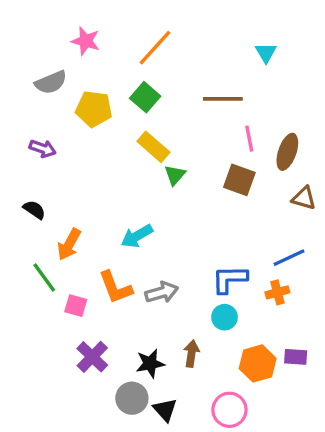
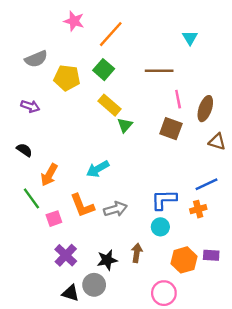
pink star: (86, 41) -> (74, 21), moved
pink square: (76, 306) -> (54, 219), turned -35
black triangle: (165, 410) -> (70, 293), moved, turned -30

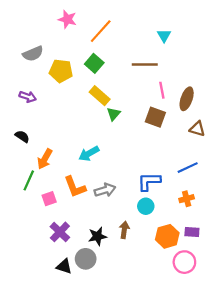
cyan triangle: (190, 38) -> (164, 35), moved
green line: (31, 198) -> (29, 180), turned 60
orange cross: (198, 209) -> (187, 199), moved
pink circle: (164, 293) -> (184, 262), moved

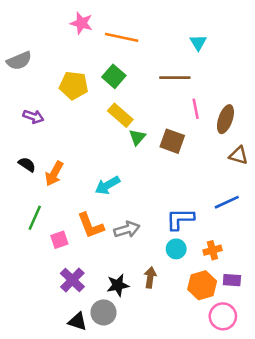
orange line: (101, 31) -> (122, 37), turned 60
gray semicircle: (33, 54) -> (19, 61), moved
brown square: (155, 117) -> (172, 141), moved
orange arrow: (45, 159) -> (54, 174), moved
orange cross: (187, 199) -> (212, 250), moved

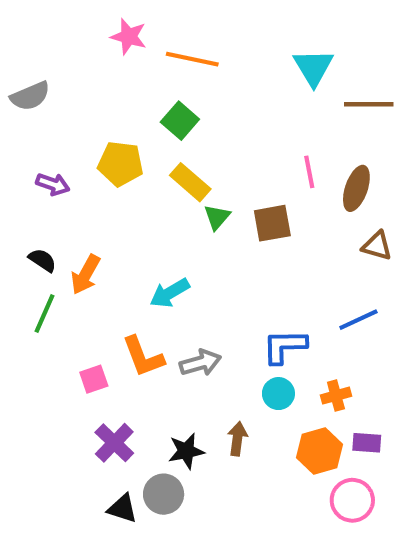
cyan triangle: (198, 43) -> (313, 67), size x1.5
brown line: (175, 78) -> (369, 104), moved
yellow pentagon: (74, 85) -> (120, 164), moved
brown square: (172, 141) -> (272, 223), turned -30
green line: (35, 218) -> (45, 314), moved

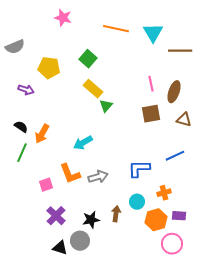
orange line: (192, 59) -> (116, 29), moved
yellow pentagon: (120, 164) -> (49, 68), moved
brown square: (272, 223) -> (151, 114), moved
cyan circle: (278, 394) -> (137, 202), moved

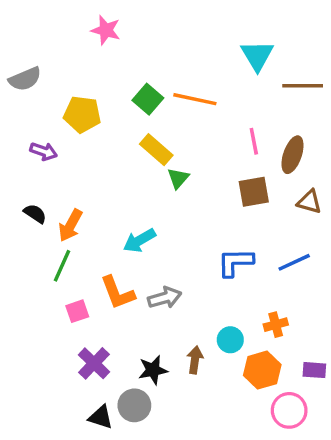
orange line: (116, 29) -> (195, 99), moved
green line: (22, 153) -> (62, 266), moved
blue L-shape: (139, 169) -> (235, 262), moved
purple rectangle: (179, 216) -> (314, 370), moved

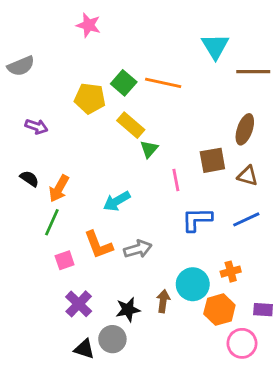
yellow pentagon: (82, 114) -> (90, 98), moved
pink line: (254, 141) -> (176, 180), moved
brown triangle: (309, 202) -> (248, 176), moved
cyan circle: (230, 340) -> (193, 284), size x1.5

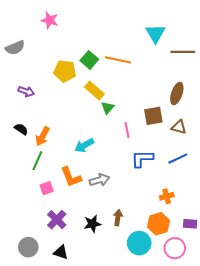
pink star: (89, 25) -> (50, 20), moved
cyan circle: (193, 284) -> (139, 243), moved
gray circle: (112, 339) -> (28, 247), moved

